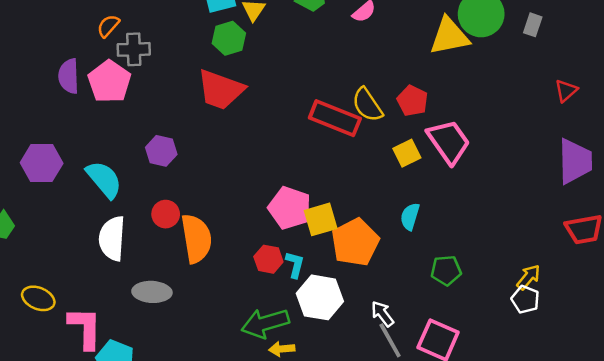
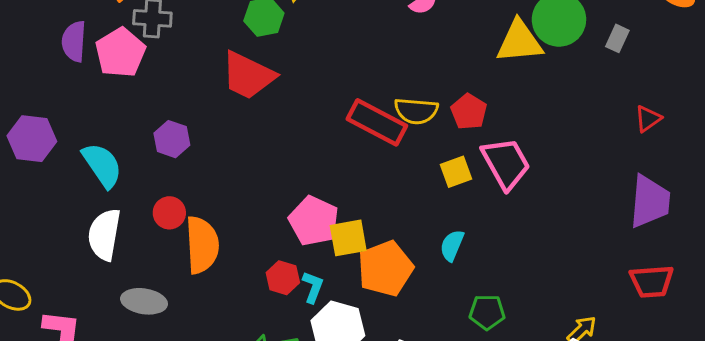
yellow semicircle: (367, 105) -> (416, 111), turned -57

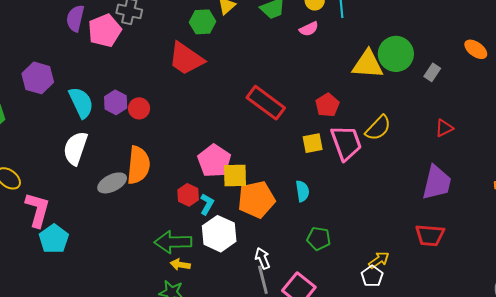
yellow semicircle: (416, 111) -> (378, 128), moved, turned -60
purple hexagon: (172, 139) -> (116, 102), moved
red circle: (169, 213) -> (139, 108), moved
cyan semicircle: (452, 245) -> (302, 191), turned 140
gray ellipse: (144, 301) -> (112, 183), moved, turned -44

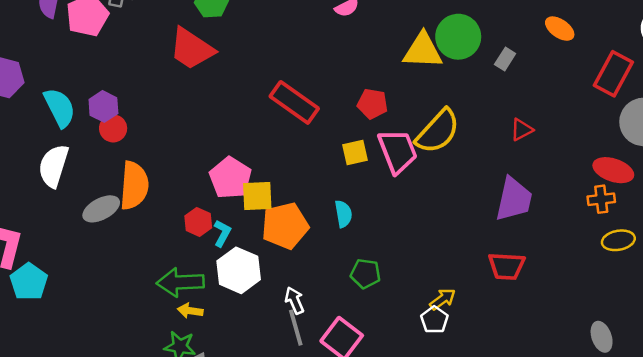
red pentagon: (327, 105) -> (372, 104), turned -30
red circle: (139, 108) -> (113, 128), moved
yellow semicircle: (378, 128) -> (438, 131), size x1.4

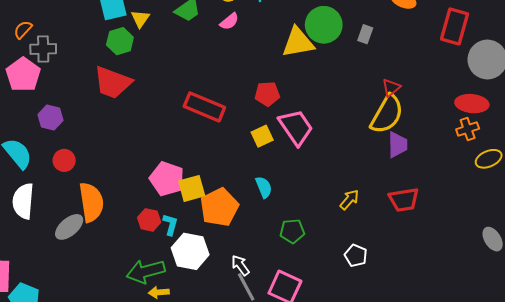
purple hexagon: (103, 106) -> (50, 117), moved
yellow semicircle: (438, 131) -> (387, 114), moved
purple trapezoid: (514, 199) -> (398, 145), size x0.7
yellow arrow: (443, 299) -> (349, 200), moved

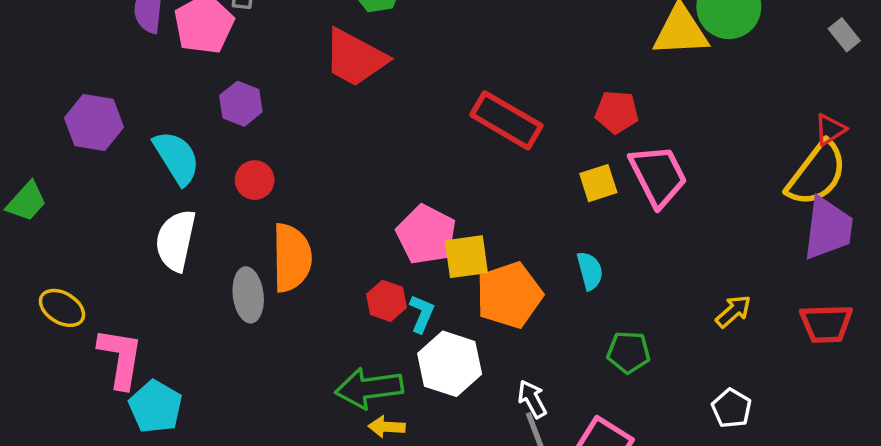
gray rectangle: (365, 34) -> (844, 35), moved, turned -66
purple trapezoid: (398, 145) -> (828, 228), size x1.4
gray ellipse: (69, 227) -> (248, 295), turned -64

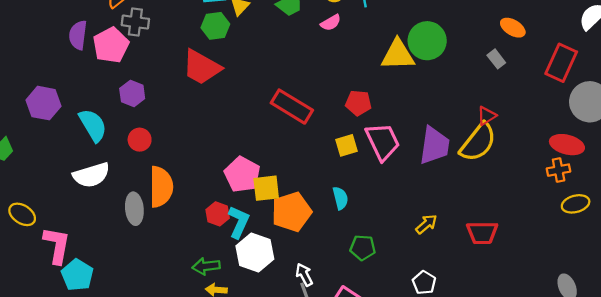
purple trapezoid: (828, 228) -> (434, 145), moved
white semicircle: (176, 240) -> (91, 175), turned -120
cyan L-shape: (422, 314) -> (239, 222), size x1.4
green arrow: (369, 388) -> (206, 266), size x0.7

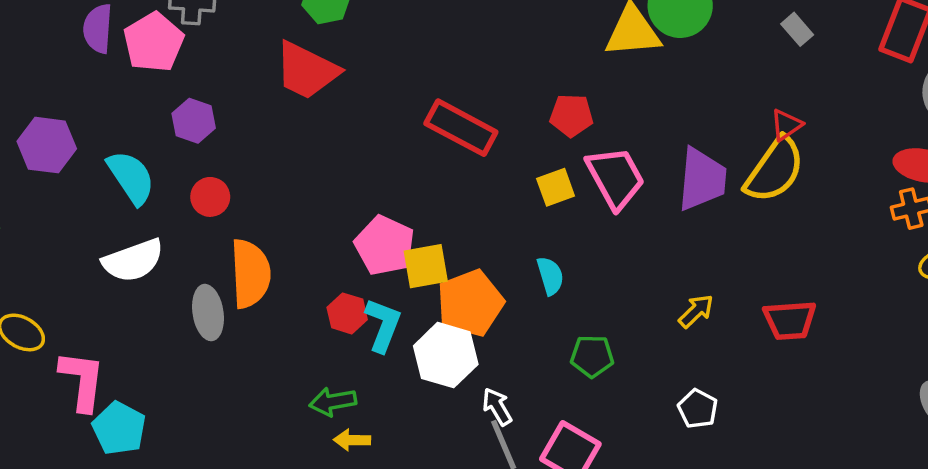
white hexagon: (255, 252) -> (446, 355), moved

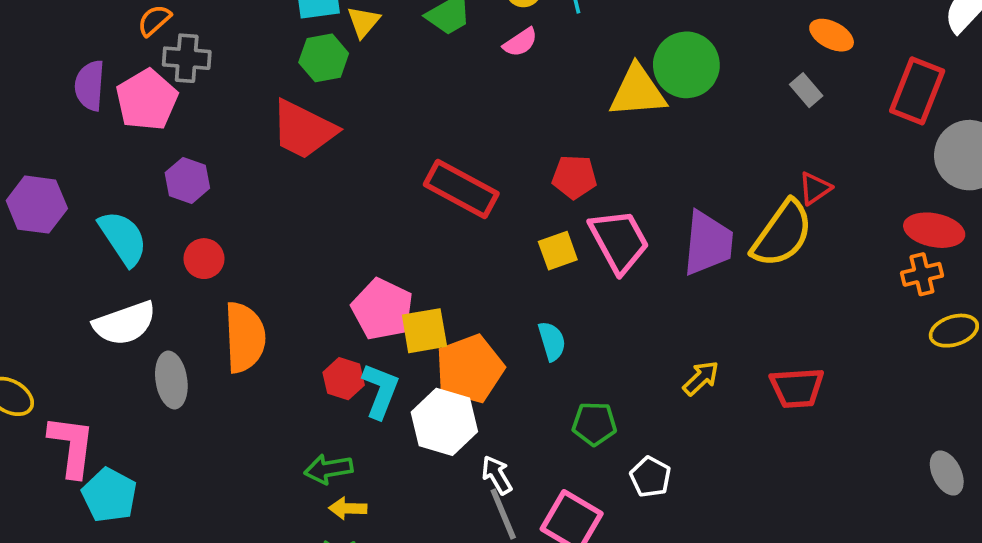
red triangle: (786, 125) -> (815, 188), moved
gray ellipse: (208, 313) -> (171, 380), moved
white pentagon: (698, 409) -> (650, 477), moved

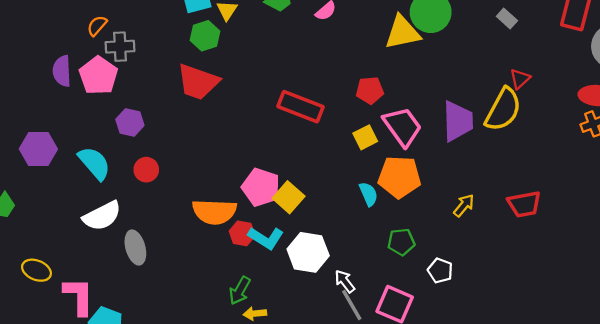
yellow square: (424, 331) -> (289, 197), turned -32
orange semicircle: (245, 337) -> (214, 212), moved, turned 102
orange pentagon: (470, 369) -> (399, 177), moved, turned 30
cyan L-shape: (380, 391) -> (266, 238), turned 108
green arrow: (328, 469) -> (240, 291), turned -44

